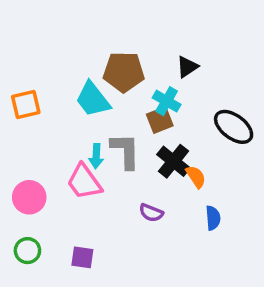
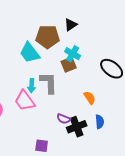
black triangle: (187, 67) -> (71, 25), moved
black cross: (173, 161) -> (77, 127), moved, turned 30
purple square: (82, 257) -> (42, 146), moved

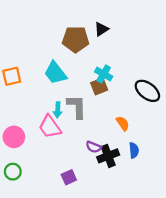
black triangle: (71, 25) -> (101, 29), moved
brown pentagon: (48, 37) -> (76, 39), moved
purple square: (42, 146) -> (69, 177), turned -32

